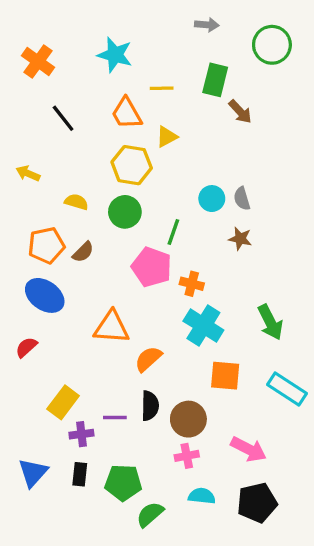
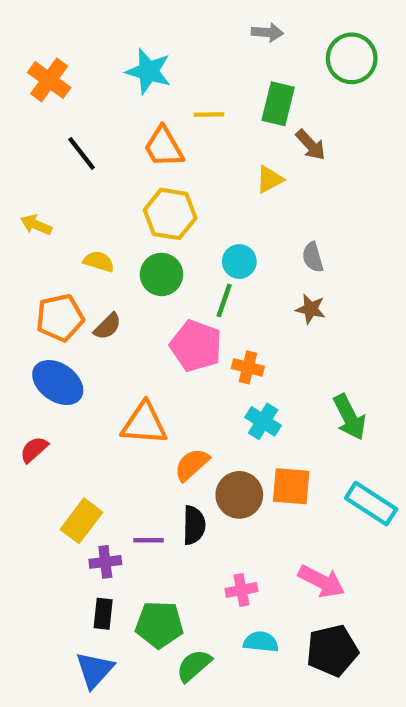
yellow triangle: (167, 137) -> (270, 179), moved
cyan circle: (212, 199) -> (239, 262), moved
cyan cross: (203, 326) -> (263, 421), size x0.7
brown circle: (188, 419) -> (239, 495), moved
blue triangle: (33, 473) -> (94, 670), moved

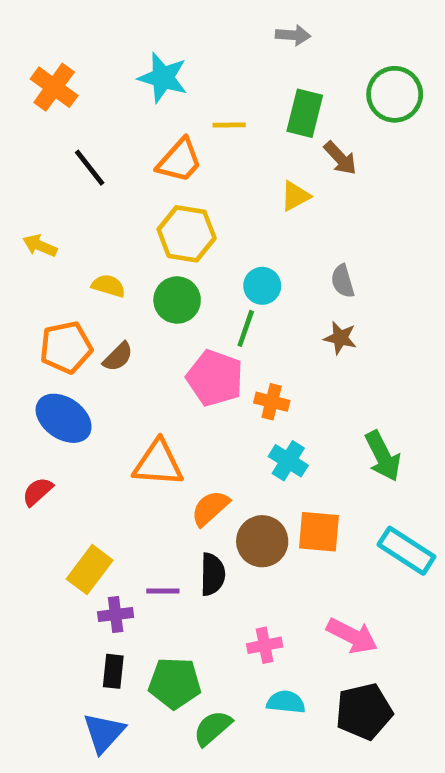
green circle: (352, 58) -> (395, 94), moved
orange trapezoid: (164, 147) -> (179, 160), turned -108

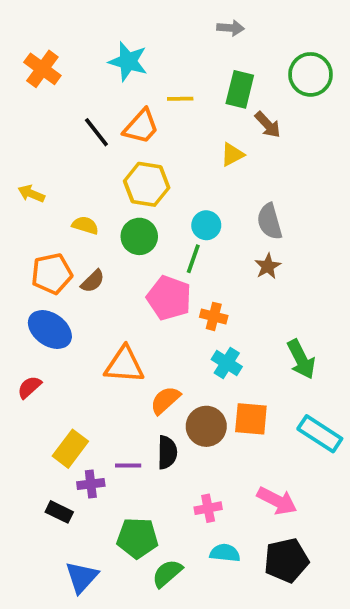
black line: (90, 168) -> (96, 132), moved
gray semicircle: (343, 281) -> (270, 222), size x1.4
brown star: (340, 338) -> (268, 266), turned 30
black rectangle: (113, 671) -> (59, 512), moved, turned -70

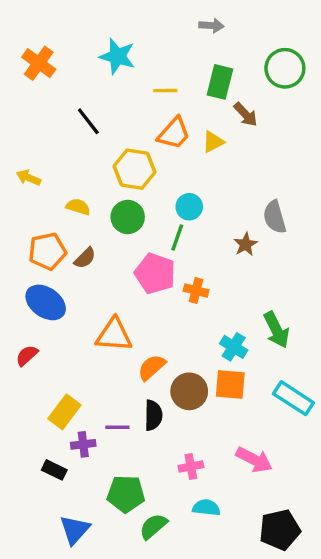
orange trapezoid: (141, 127) -> (174, 133), moved
gray semicircle: (270, 222) -> (275, 217), moved
cyan cross: (227, 363) -> (234, 347), moved
black pentagon: (286, 560) -> (280, 530), moved

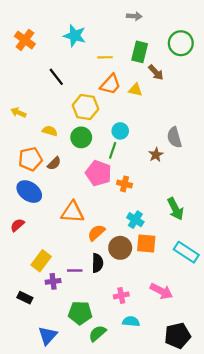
yellow triangle: (213, 142) -> (135, 90), turned 40
cyan cross: (234, 347) -> (135, 220), moved
black rectangle: (54, 470) -> (25, 298), moved

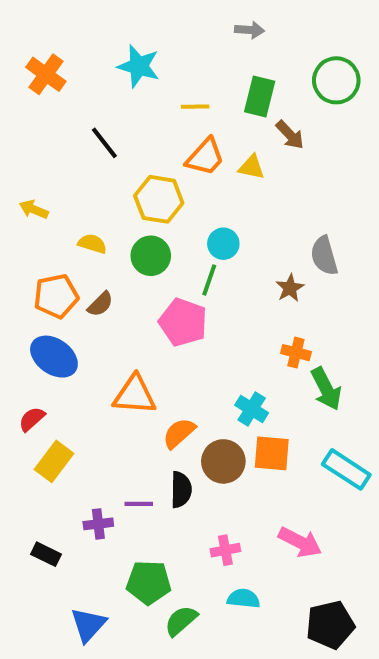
orange cross: (125, 184) -> (296, 353), moved
yellow rectangle: (41, 261) -> (54, 461), moved

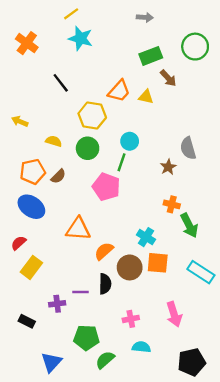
green rectangle: (260, 96) -> (151, 56), turned 55
yellow line: (195, 107) -> (71, 14), moved, turned -35
pink arrow: (300, 542) -> (174, 314), turned 45

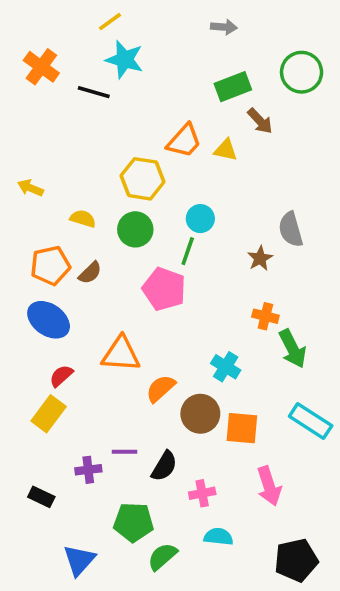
black line: (61, 83) -> (94, 92), moved, turned -36
red semicircle: (19, 243) -> (61, 376), moved
orange square: (158, 263) -> (242, 428), moved
black semicircle: (105, 284) -> (164, 466), moved, turned 30

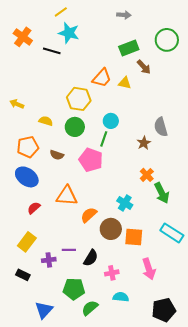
brown semicircle: (90, 273) -> (57, 155), moved, turned 64
orange cross: (265, 316) -> (147, 175), turned 32
yellow rectangle: (49, 414) -> (27, 242), moved

